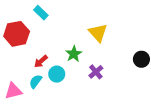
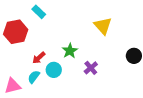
yellow triangle: (98, 33) -> (103, 26), moved

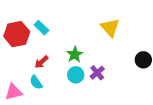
cyan rectangle: (39, 12) -> (41, 28), moved
cyan circle: (54, 70) -> (76, 75), moved
cyan semicircle: (34, 77) -> (36, 82), turned -72

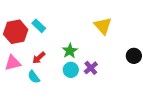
pink triangle: (13, 92) -> (13, 63), moved

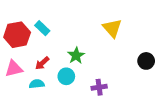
purple cross: (91, 68) -> (99, 87), moved, turned 32
cyan circle: (71, 70) -> (66, 76), moved
cyan semicircle: (34, 77) -> (37, 84), turned 120

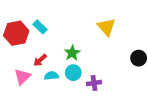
pink triangle: (14, 69) -> (22, 77), moved, turned -30
cyan circle: (66, 76) -> (73, 73), moved
cyan semicircle: (37, 84) -> (51, 76), moved

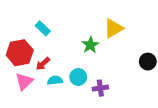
yellow triangle: (106, 27) -> (114, 28), turned 42
red hexagon: (16, 33) -> (20, 53), moved
green star: (72, 53) -> (90, 45), moved

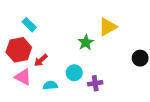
cyan rectangle: (43, 28) -> (29, 25), moved
cyan semicircle: (55, 80) -> (50, 85), moved
pink triangle: (24, 81) -> (23, 77), turned -48

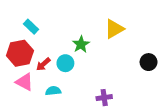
green star: (86, 42) -> (81, 44), moved
cyan circle: (74, 73) -> (65, 63), moved
purple cross: (95, 83) -> (104, 98), moved

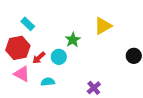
purple cross: (104, 98) -> (94, 88), turned -32

